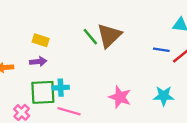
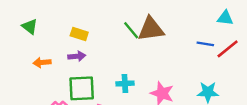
brown triangle: (109, 36) -> (151, 29), turned 36
cyan cross: (61, 88) -> (125, 83), moved

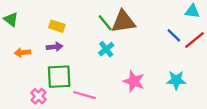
blue line: (205, 44) -> (174, 35), turned 35
cyan cross: (125, 83) -> (106, 49), moved, turned -35

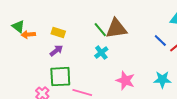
purple arrow: (55, 47) -> (56, 51), turned -32
orange arrow: (22, 53) -> (28, 35), moved

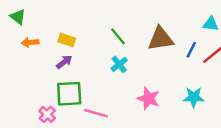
green triangle: (18, 27) -> (18, 17), moved
brown triangle: (116, 29) -> (161, 39), moved
blue line: (160, 41) -> (191, 50), turned 72

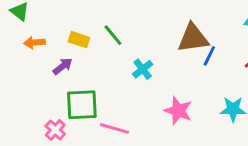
green line: (118, 36) -> (113, 35), moved
blue line: (191, 50) -> (209, 56), moved
purple arrow: (64, 62) -> (63, 66), moved

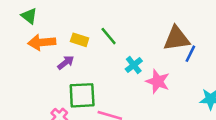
orange arrow: (34, 43) -> (42, 42), size x1.5
pink star: (178, 111) -> (158, 81), moved

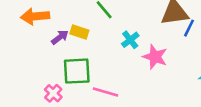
yellow rectangle: (80, 40) -> (79, 32), moved

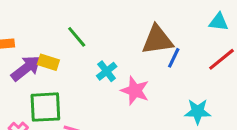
purple arrow: (60, 37) -> (26, 68), size x1.5

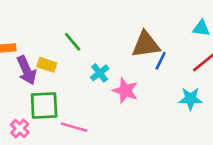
purple arrow: (26, 68) -> (26, 70), turned 104
cyan star: (198, 112) -> (190, 99), moved

